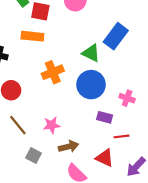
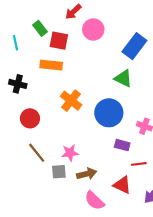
blue rectangle: (116, 36) -> (134, 46), moved
green triangle: (91, 53) -> (123, 78), moved
orange cross: (53, 72) -> (71, 101), turned -30
gray square: (34, 156) -> (59, 172), moved, turned -32

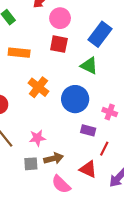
red square: (59, 41) -> (59, 44), moved
red line: (139, 164) -> (104, 149), turned -56
gray square: (59, 172) -> (31, 164), moved

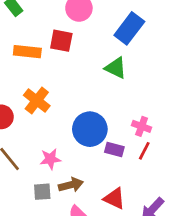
red square: (59, 44) -> (61, 41), moved
orange cross: (38, 87) -> (37, 101), moved
blue circle: (75, 99) -> (90, 129), moved
red line: (104, 149) -> (144, 151), moved

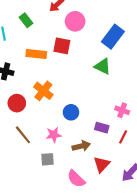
blue circle: (90, 129) -> (71, 112), moved, size x0.6
red line: (144, 151) -> (123, 137), moved
brown arrow: (71, 185) -> (81, 146), moved
red triangle: (114, 198) -> (102, 164), turned 48

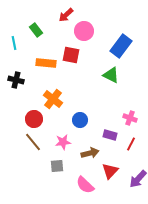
red circle: (17, 103) -> (34, 119), moved

